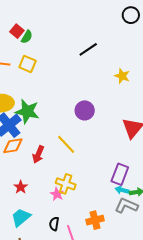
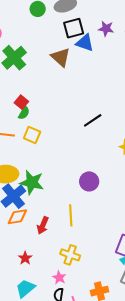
green semicircle: (27, 37) -> (24, 113), moved
yellow line: (66, 144) -> (71, 215), turned 40
pink star: (57, 194) -> (59, 278), moved

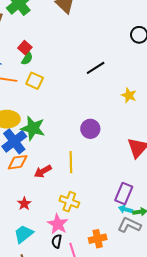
red arrow: (43, 225) -> (43, 171), turned 36
pink star: (59, 278) -> (58, 224), size x1.5

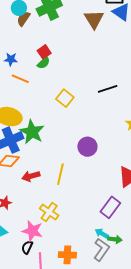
yellow square: (35, 81) -> (65, 98), moved
purple rectangle: (124, 193) -> (110, 207), moved
pink star: (58, 224) -> (32, 231), turned -30
gray L-shape: (129, 225) -> (101, 250), turned 85

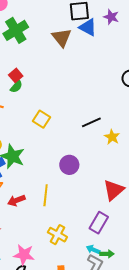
black line: (108, 89) -> (91, 122), moved
yellow cross: (49, 212) -> (57, 235), moved

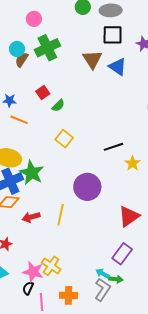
blue triangle: (88, 27) -> (118, 67), moved
green semicircle: (16, 86) -> (58, 106), moved
purple circle: (69, 165) -> (87, 187), size x1.4
purple rectangle: (99, 223) -> (122, 254), moved
yellow cross: (57, 235) -> (51, 266), moved

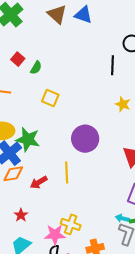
black line: (113, 147) -> (112, 65), moved, turned -54

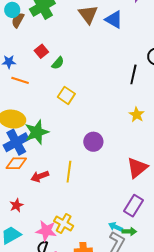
green star: (28, 139) -> (37, 132), turned 30
purple circle: (85, 139) -> (93, 142), size x0.7

